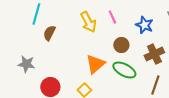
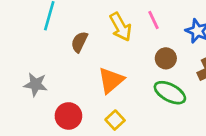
brown semicircle: (49, 33) -> (79, 42), moved
orange triangle: (95, 64) -> (111, 80), moved

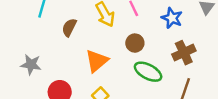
brown circle: (166, 58) -> (135, 43), moved

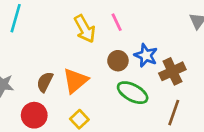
blue star: (172, 18) -> (146, 55), moved
brown semicircle: (69, 28) -> (45, 82), moved

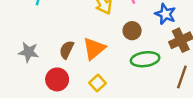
blue star: (146, 55) -> (165, 14), moved
green ellipse: (133, 93) -> (145, 59), turned -36

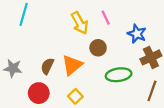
brown circle: (132, 31) -> (98, 48), moved

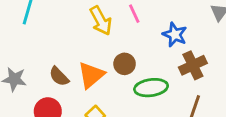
brown circle: (98, 48) -> (125, 64), moved
brown semicircle: (47, 66) -> (59, 76), turned -70

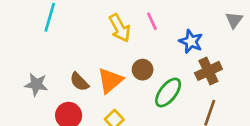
green ellipse: (151, 88) -> (168, 93), turned -44

